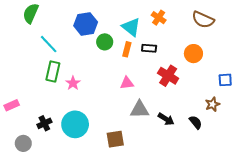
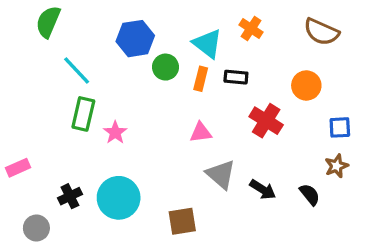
blue square: (225, 80) -> (340, 127), moved
gray triangle: (140, 110) -> (221, 174), turned 42

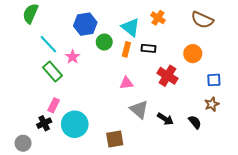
green rectangle: (83, 114) -> (53, 72), turned -54
pink star: (115, 132) -> (73, 57), moved
pink rectangle: (18, 168) -> (54, 105), moved, turned -40

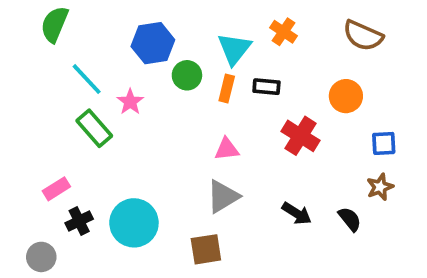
cyan triangle: (131, 27) -> (234, 49), turned 30
pink rectangle: (54, 105) -> (56, 189), moved, turned 32
gray triangle: (139, 109) -> (223, 196), moved, turned 48

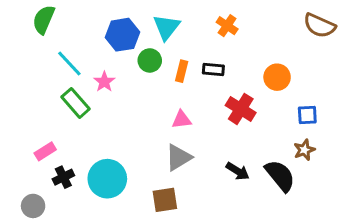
brown semicircle: (363, 36) -> (319, 26), moved
cyan triangle: (234, 49) -> (166, 27), moved
black semicircle: (350, 219) -> (280, 176), size x1.6

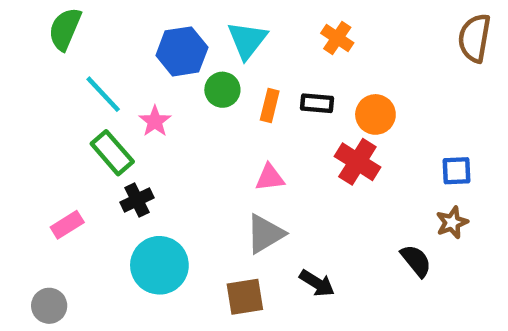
brown semicircle: (319, 26) -> (474, 38), turned 76
orange circle: (277, 77) -> (375, 114), moved
black arrow: (238, 171) -> (317, 283), moved
black semicircle: (280, 176) -> (416, 261), size x0.7
black cross: (63, 177) -> (137, 200), moved

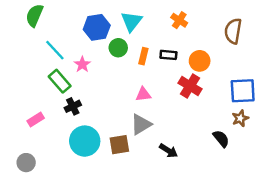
brown semicircle: (474, 38) -> (233, 31), moved
blue square: (456, 171) -> (243, 91), size x1.6
brown square: (245, 297) -> (119, 145), moved

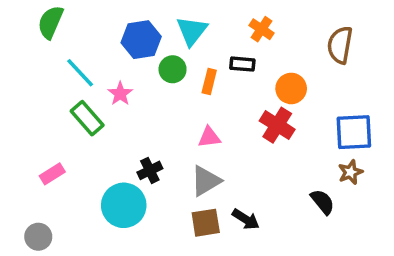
black rectangle: (168, 55) -> (242, 64), moved
black cross: (73, 106) -> (150, 170), moved
brown square: (119, 145) -> (206, 223), moved

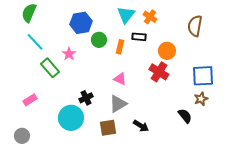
cyan triangle: (192, 31) -> (126, 15), moved
cyan line: (80, 73) -> (35, 42), moved
pink triangle: (209, 137) -> (120, 79), turned 32
brown square: (206, 223) -> (108, 128), moved

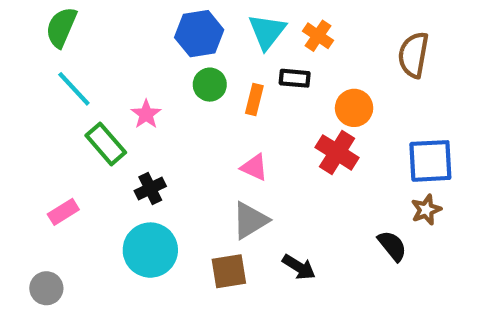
blue hexagon: (81, 23) -> (199, 34), moved
black cross: (86, 98) -> (150, 189), moved

